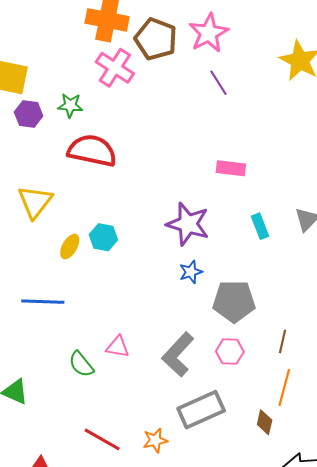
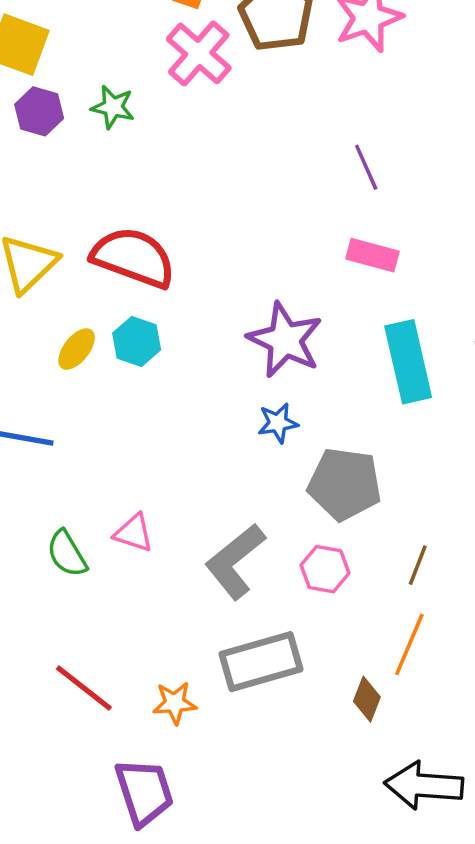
purple line: (219, 83) -> (366, 167), moved
red semicircle: (92, 151) -> (133, 257), moved
cyan rectangle: (260, 226) -> (408, 362), size x1.8

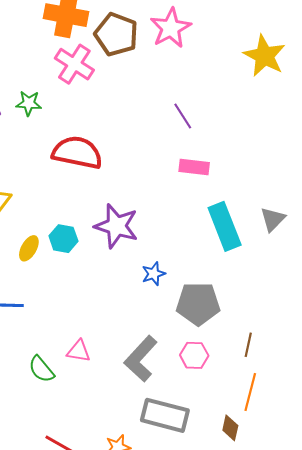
red semicircle: (133, 257) -> (77, 153), moved
purple star: (285, 340) -> (116, 226), moved
gray rectangle: (261, 662) -> (165, 415), turned 39

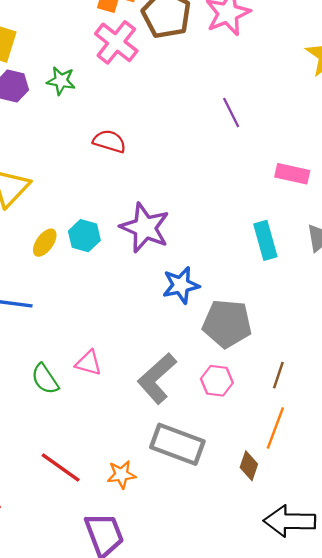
red semicircle: (77, 153) -> (109, 141), size x0.6
pink rectangle: (194, 167) -> (292, 174), moved
cyan rectangle: (225, 226) -> (265, 240), size x0.7
blue star: (154, 274) -> (181, 285), size x1.4

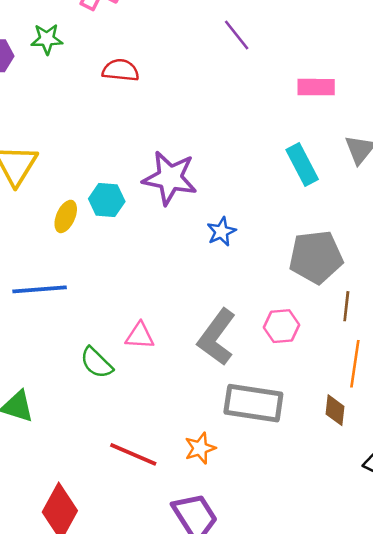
red semicircle: (109, 141) -> (121, 70), moved
blue star: (181, 285) -> (221, 232), size x0.7
gray pentagon: (227, 324) -> (316, 257), moved

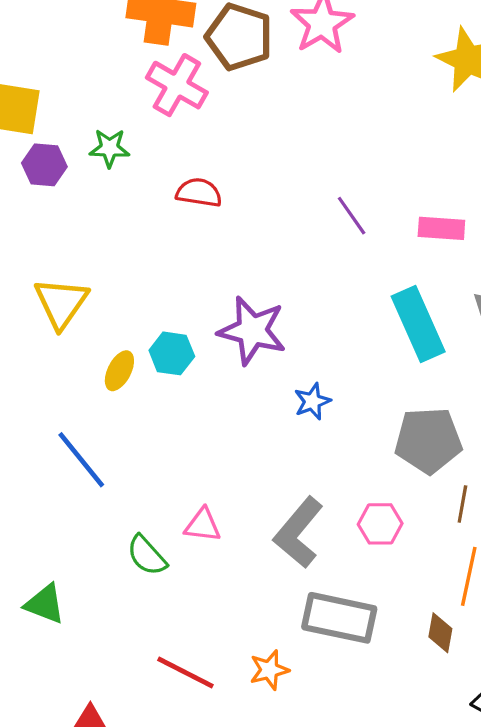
purple line: (237, 35) -> (352, 216), moved
cyan rectangle: (302, 165) -> (418, 324), size x1.4
blue line: (40, 289) -> (81, 460), turned 52

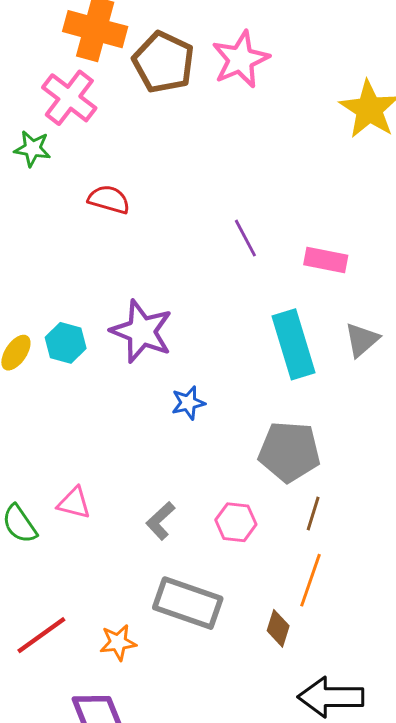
pink cross: (177, 85) -> (69, 98), moved
gray L-shape: (298, 533) -> (160, 521), size x0.6
red line: (185, 672) -> (41, 635), turned -70

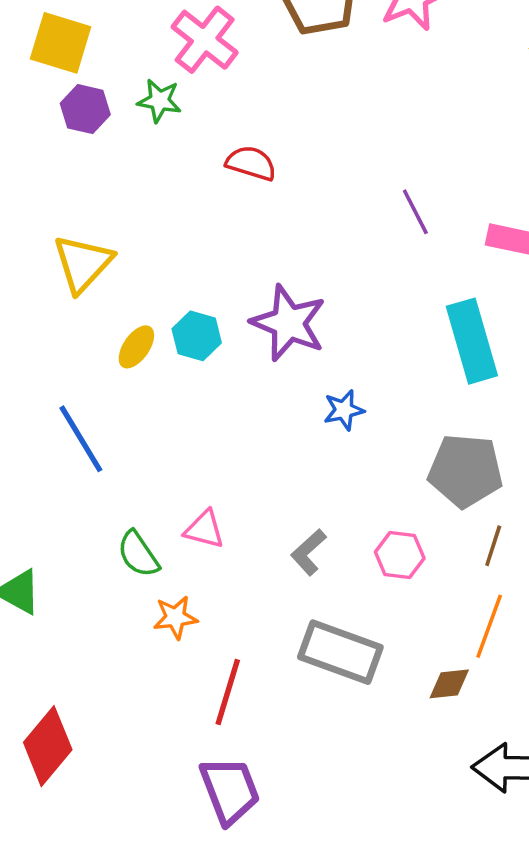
brown diamond: (278, 628) -> (449, 684), turned 66
red line: (41, 635) -> (228, 692), moved, turned -38
orange star: (118, 642) -> (175, 617), moved

